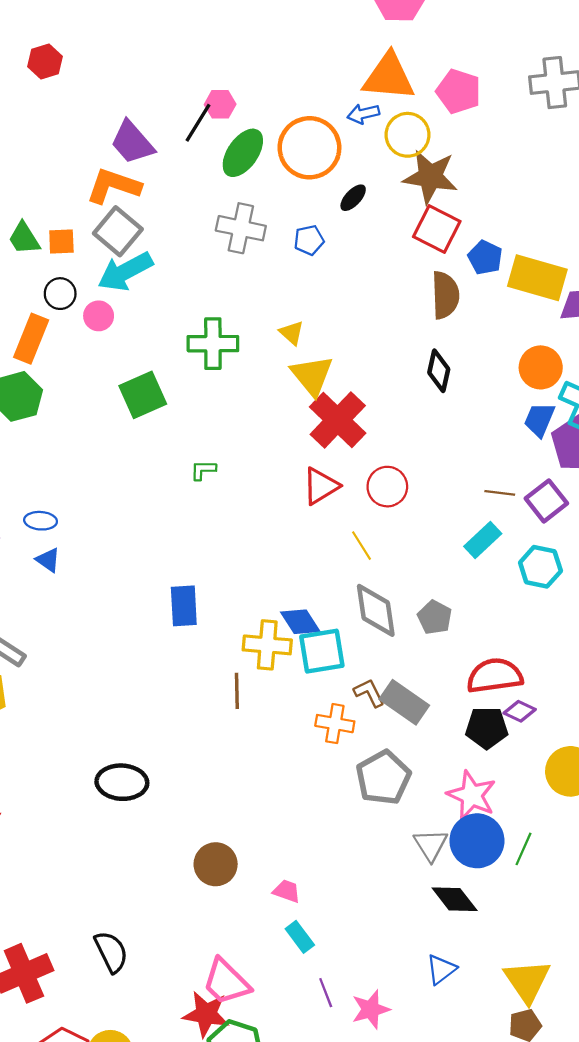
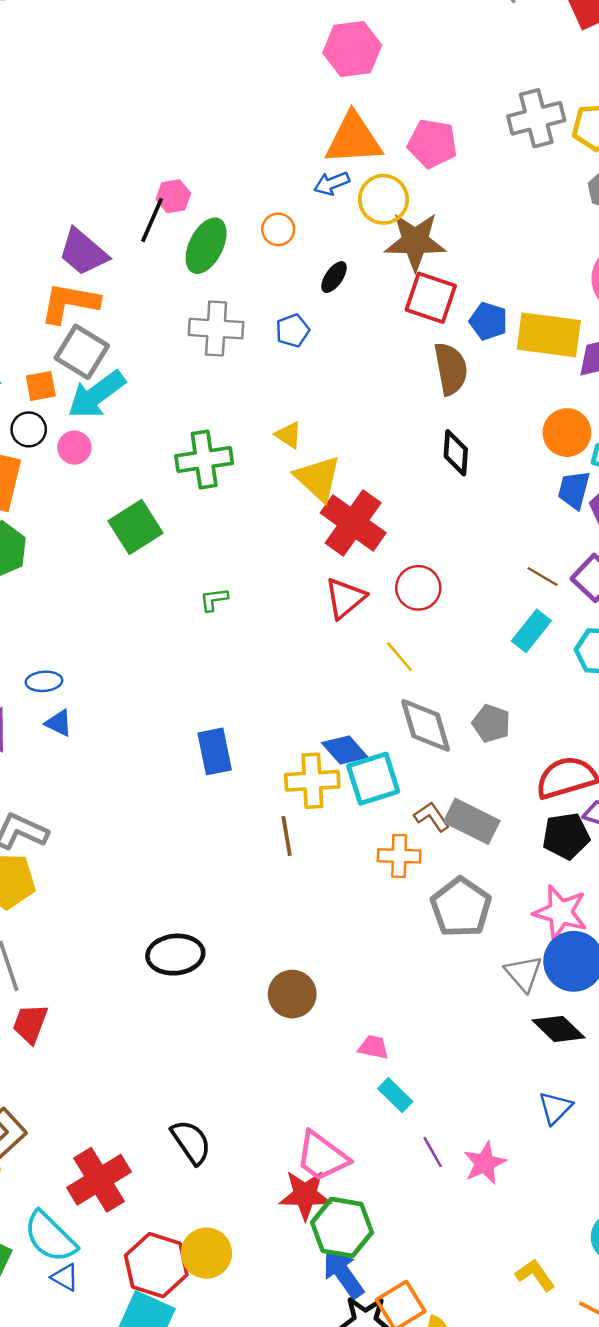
orange circle: (309, 148) -> (278, 229), size x0.5
orange square: (61, 241) -> (41, 386), moved
brown line: (500, 493) -> (542, 577), turned 32
brown circle: (216, 864) -> (292, 994), moved

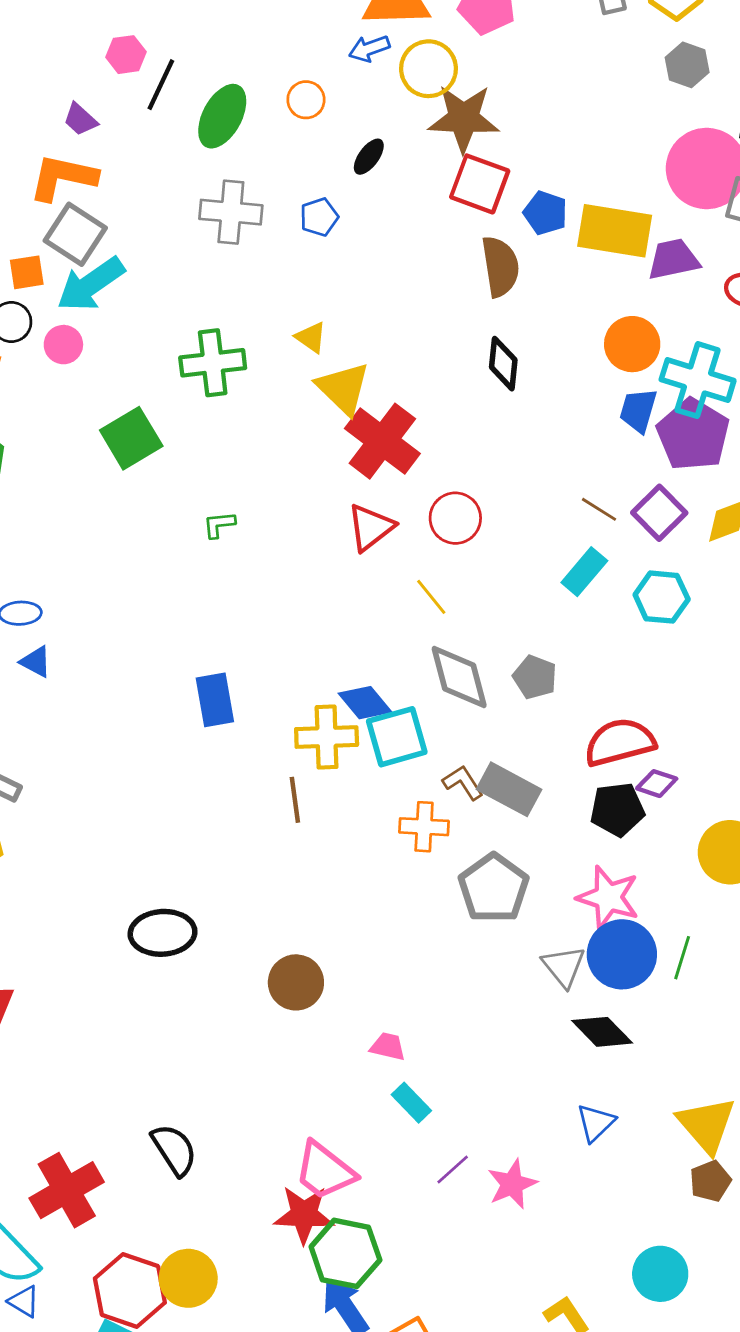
pink hexagon: (173, 196) -> (126, 55), moved
purple trapezoid: (83, 252) -> (80, 119), size x0.6
purple line: (433, 1152) -> (453, 1170), turned 76

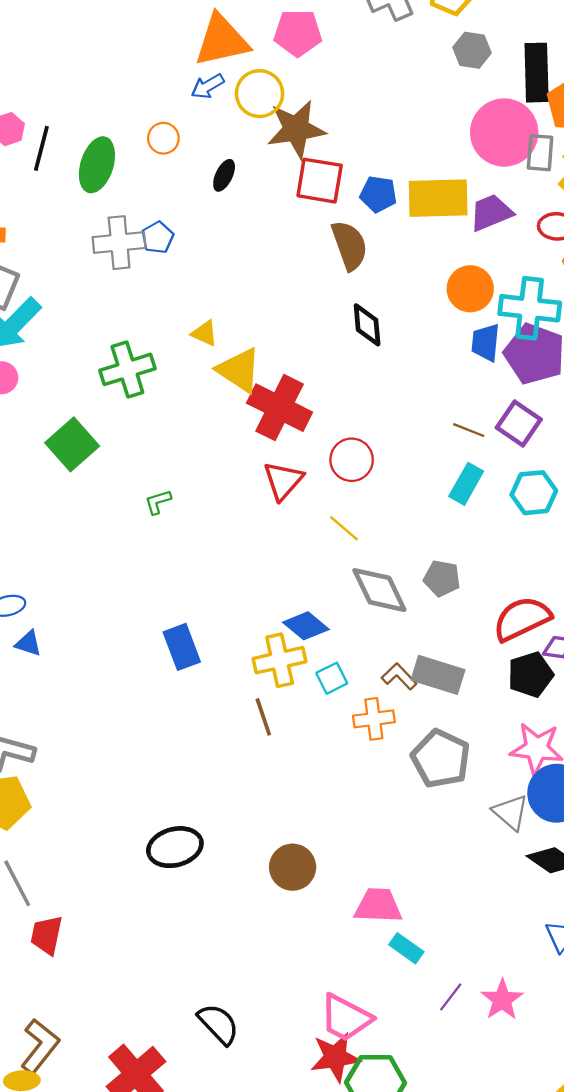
blue pentagon: (319, 217) -> (158, 237), moved
cyan square: (397, 737) -> (332, 678), moved, size x0.6
pink trapezoid: (388, 1047) -> (378, 906), size x1.6

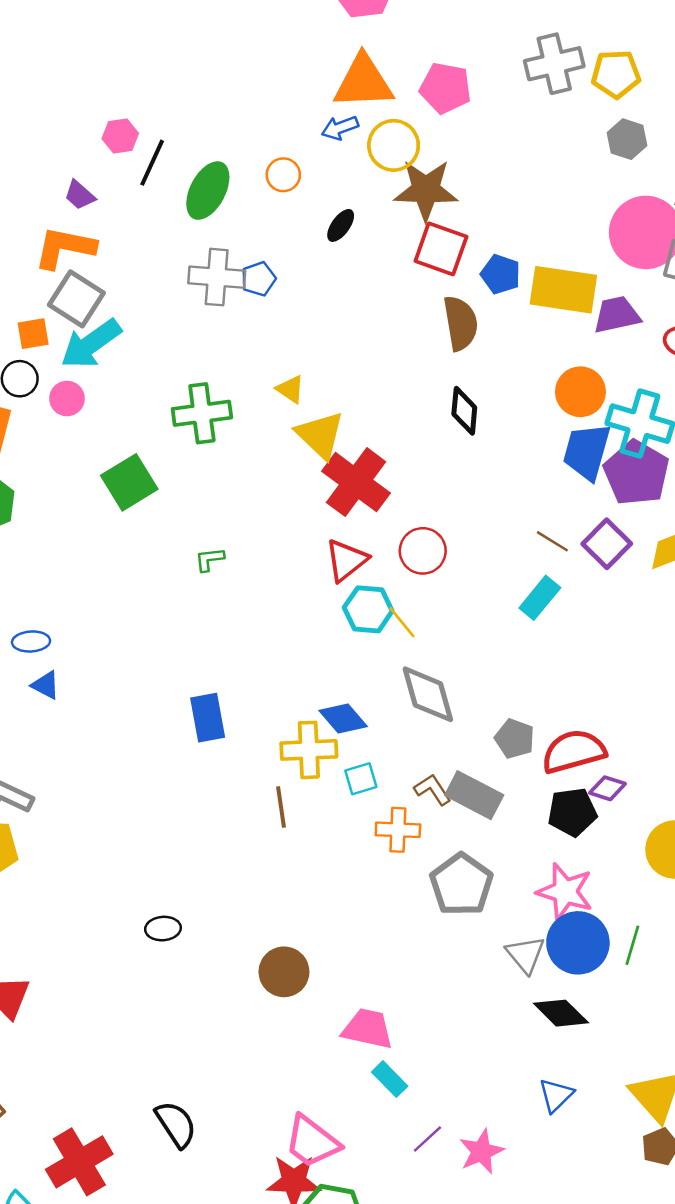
blue trapezoid: (486, 342) -> (587, 452), size x1.4
cyan hexagon: (534, 493) -> (368, 609), moved
gray pentagon: (442, 578) -> (515, 739), moved
black ellipse: (175, 847) -> (163, 929), size x0.6

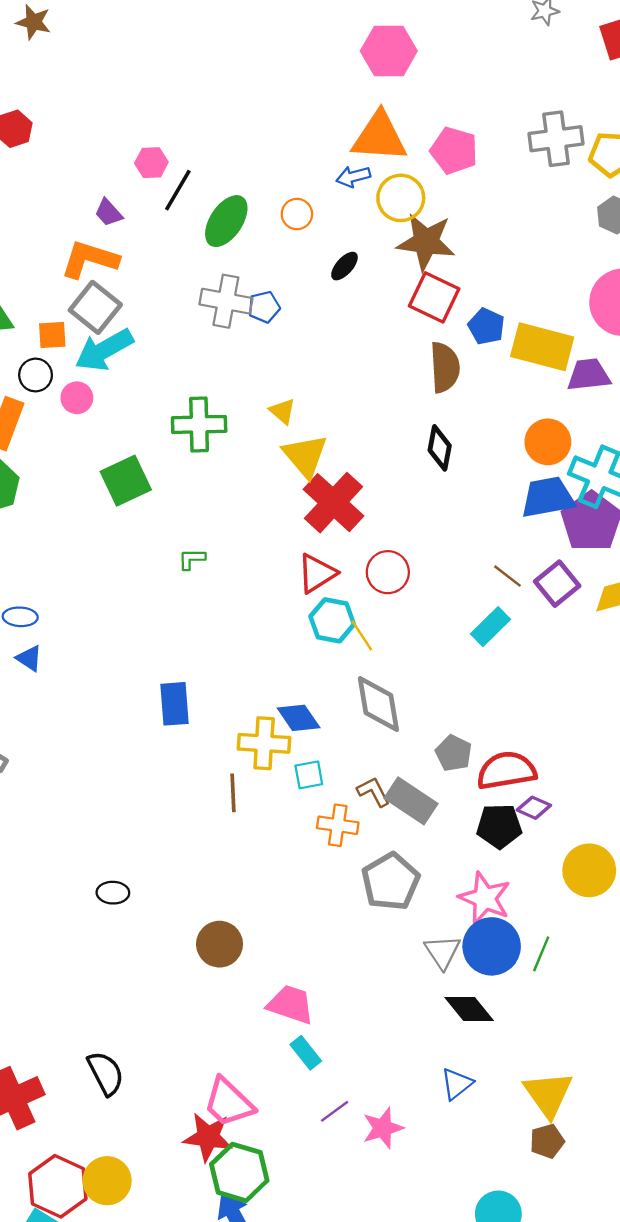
blue trapezoid: (587, 452) -> (548, 497), turned 58

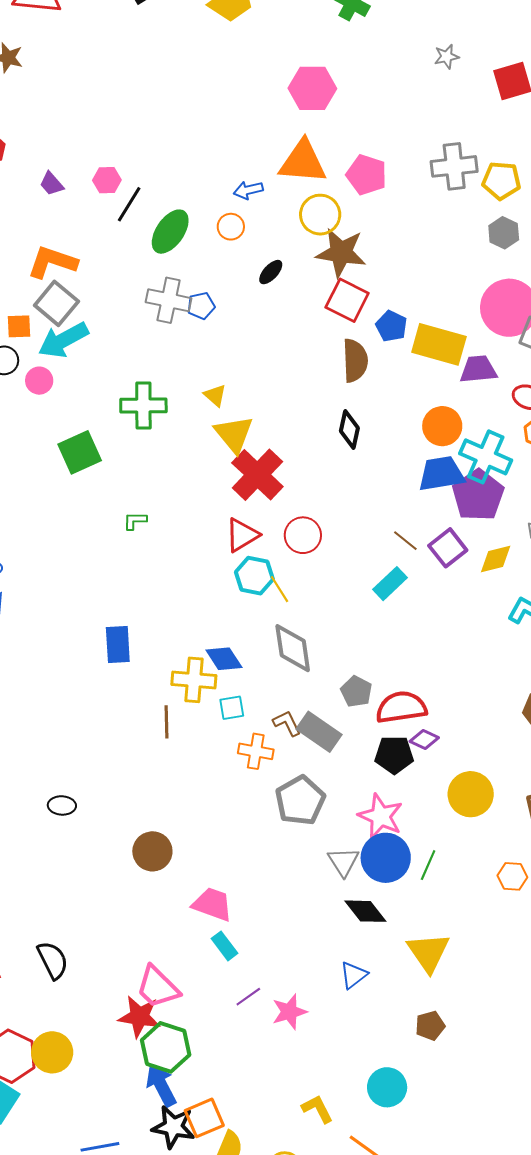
blue arrow: (353, 177) -> (248, 190), moved
purple trapezoid: (108, 213) -> (51, 184), moved
yellow triangle: (548, 1094) -> (428, 952), moved

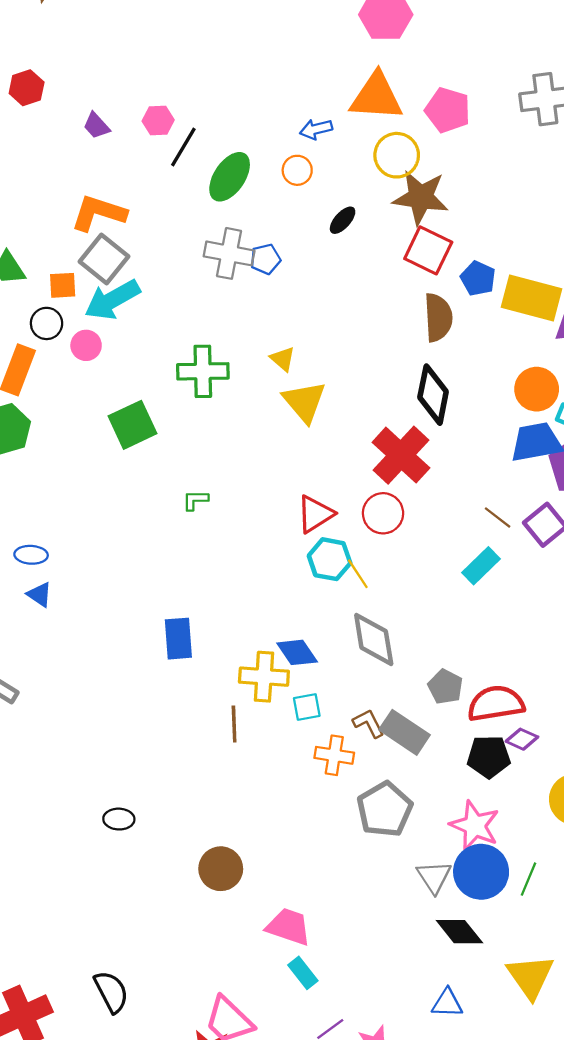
black diamond: (349, 430) -> (433, 395), size x1.4
red cross: (257, 475) -> (401, 455), moved
blue triangle: (353, 975) -> (447, 1003), turned 40

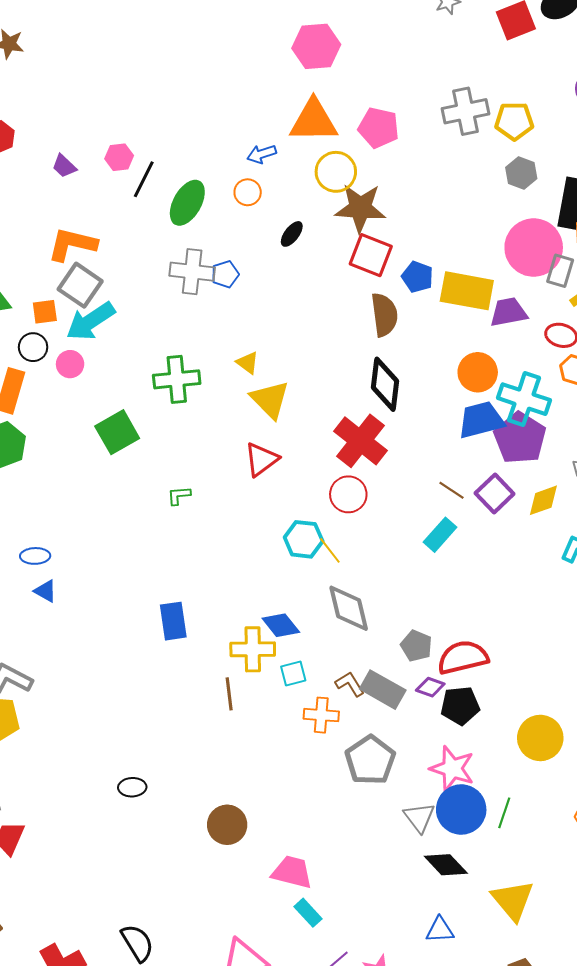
red triangle: (315, 514) -> (261, 459), moved
purple diamond: (522, 739) -> (430, 687), moved

